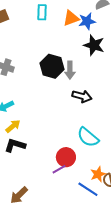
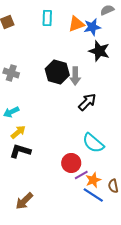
black arrow: (82, 96) -> (87, 102), turned -60
purple line: (59, 169) -> (81, 175), moved
orange star: (98, 174) -> (93, 180), moved

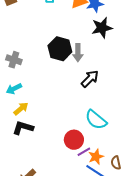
black star: (99, 51) -> (102, 28), turned -30
gray cross: (11, 73) -> (14, 60), moved

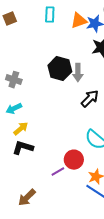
purple line: (84, 152) -> (58, 172), moved

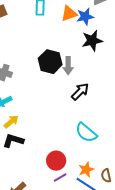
red circle: (74, 160) -> (56, 161), moved
purple line: (58, 172) -> (60, 178), moved

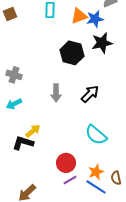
black hexagon: (50, 62) -> (72, 53), moved
gray arrow: (68, 66) -> (56, 93), moved
yellow arrow: (11, 122) -> (33, 131), moved

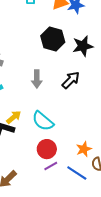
black star: (102, 43) -> (83, 46), moved
cyan semicircle: (96, 135) -> (43, 121), moved
orange star: (96, 172) -> (84, 149), moved

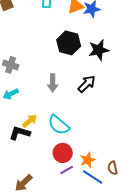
orange star: (84, 149) -> (88, 160), moved

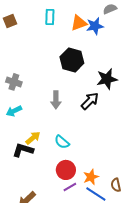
black star: (99, 50) -> (107, 79), moved
cyan semicircle: (59, 125) -> (62, 142), size x0.7

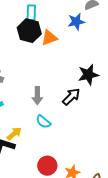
orange triangle: (79, 23) -> (49, 38), moved
black hexagon: (72, 60) -> (29, 31), moved
cyan semicircle: (62, 142) -> (43, 122), moved

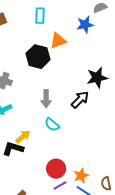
black hexagon: (29, 31) -> (38, 57), moved

